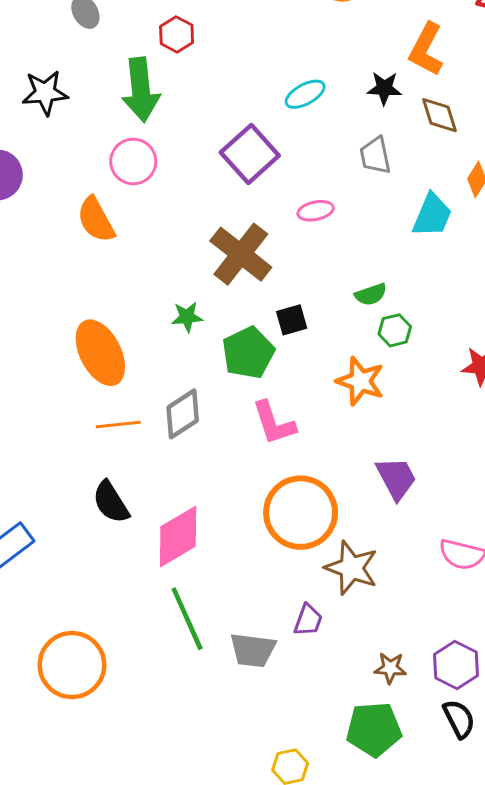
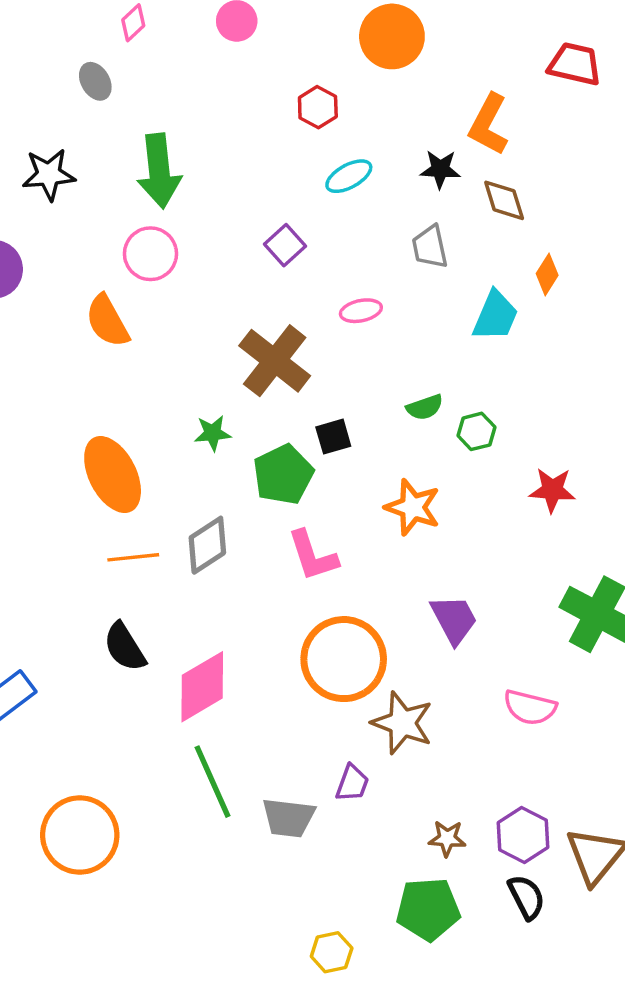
red hexagon: (177, 34) -> (318, 107), moved
purple square: (250, 154) -> (285, 245), size x0.6
green hexagon: (395, 330) -> (476, 431), moved

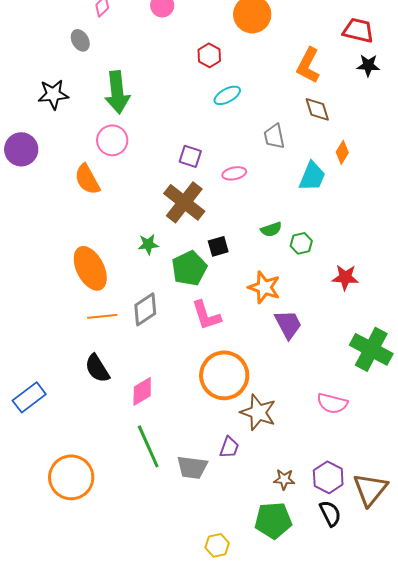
black star: (440, 169) -> (368, 65), moved
purple square: (285, 245) -> (190, 156), moved, turned -30
purple trapezoid: (454, 619) -> (288, 324), moved
pink diamond: (202, 687) -> (142, 391), size x0.7

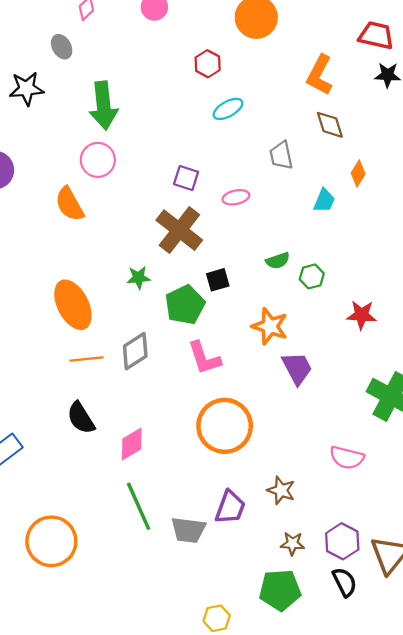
black star: (53, 94) -> (27, 89), moved
cyan trapezoid: (312, 176) -> (324, 201), size x0.7
brown star: (258, 412) -> (281, 490), moved, size x0.7
purple trapezoid: (229, 447) -> (230, 507), size x1.4

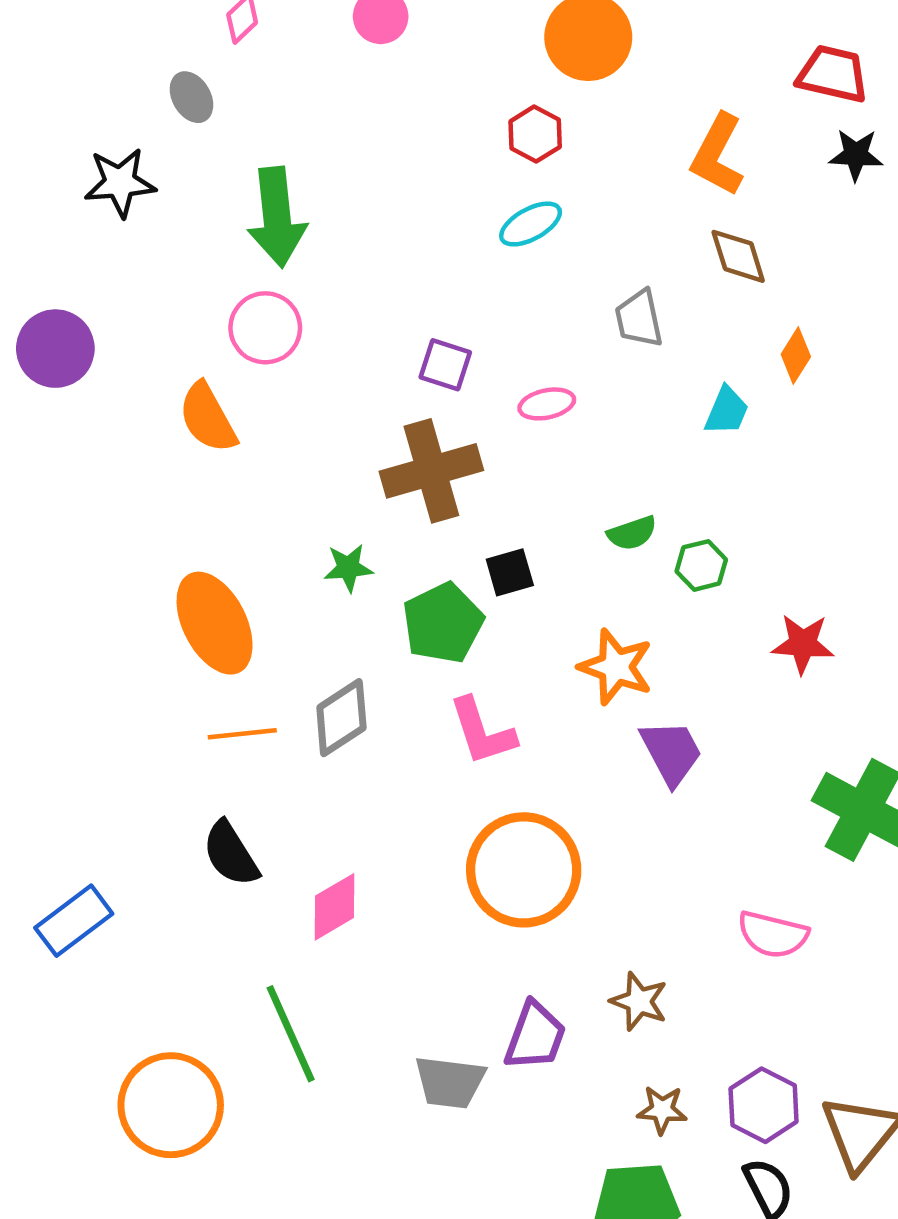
red hexagon: (208, 64) -> (535, 134), moved
brown cross: (179, 230) -> (431, 471), turned 36
green line: (139, 506) -> (291, 1034), moved

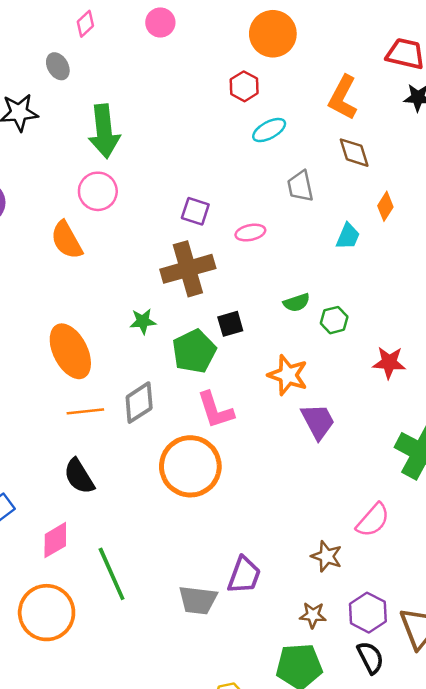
cyan ellipse: (531, 224) -> (269, 130), moved
orange circle: (524, 870) -> (190, 466), moved
pink diamond: (334, 907) -> (55, 540), moved
pink semicircle: (773, 935) -> (373, 520), turned -63
brown star: (639, 1001) -> (327, 556), moved

